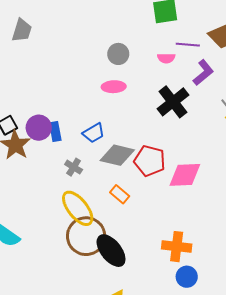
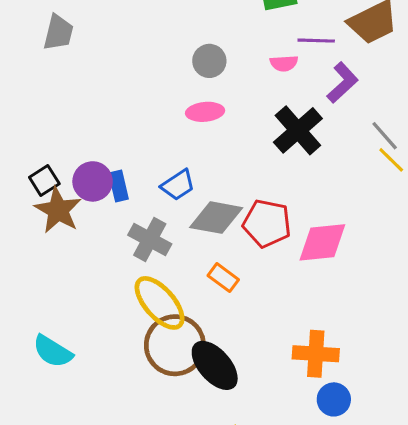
gray cross: (74, 167) -> (150, 239), size x1.5

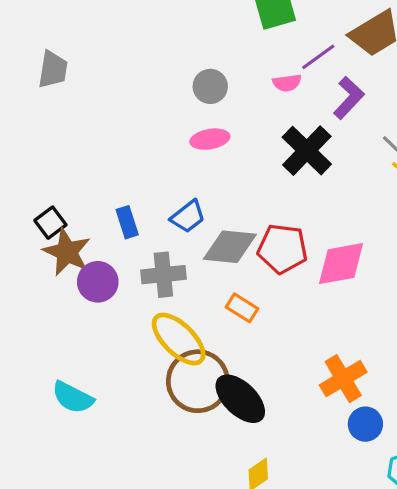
purple line: (316, 41) -> (318, 57), turned -33
purple circle: (93, 181) -> (98, 282), moved
gray cross: (150, 239) -> (163, 275), turned -30
orange cross: (316, 354) -> (343, 379), turned -30

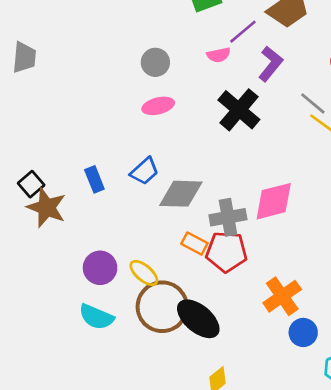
red pentagon: (282, 249) -> (226, 252), moved
gray cross: (163, 275) -> (228, 217), moved
purple circle: (98, 282) -> (100, 268), moved
yellow ellipse: (179, 339) -> (144, 273), size x0.6
cyan semicircle: (73, 397) -> (96, 317), moved

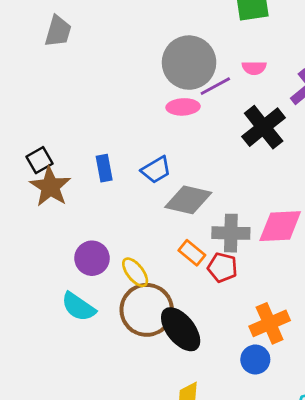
purple line: (243, 32) -> (215, 86), moved
gray circle: (155, 62) -> (189, 63), size x1.8
red pentagon: (226, 252) -> (222, 267), size x0.7
blue circle: (303, 332) -> (255, 359), moved

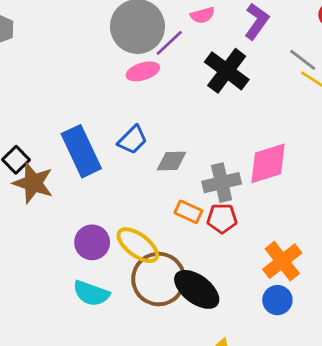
blue rectangle: (104, 168) -> (81, 151), size x1.8
gray diamond: (188, 200) -> (171, 161), size x0.7
yellow ellipse: (135, 272) -> (138, 245), size x1.4

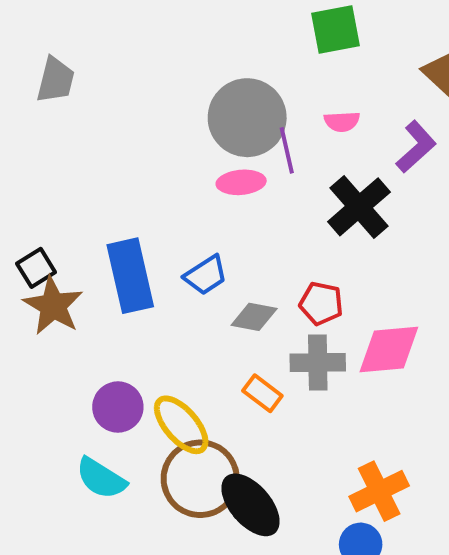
purple line: (169, 43) -> (287, 150), turned -72
red pentagon: (222, 218) -> (321, 303), moved

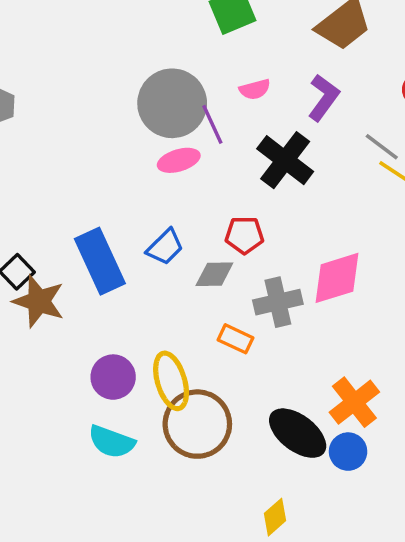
red pentagon: (321, 303) -> (244, 235), moved
yellow ellipse: (181, 425) -> (171, 381), turned 36
black ellipse: (250, 505) -> (298, 433), moved

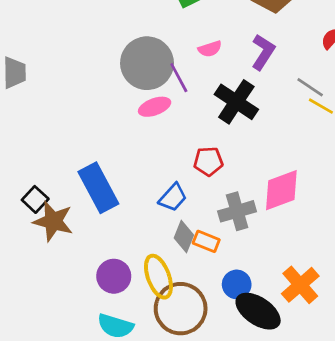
blue trapezoid: (165, 247) -> (173, 197), moved
gray diamond: (214, 274) -> (184, 236), moved, turned -64
blue circle: (348, 452) -> (237, 284), moved

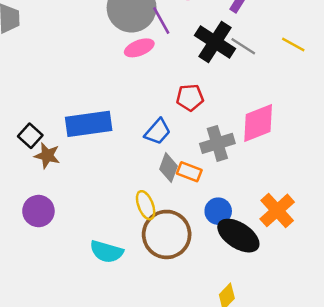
gray line: (310, 87) -> (243, 46), moved
blue rectangle: (98, 188) -> (89, 124), turned -69
brown star: (53, 221) -> (47, 156), size x0.7
purple circle: (114, 276) -> (38, 211), moved
yellow ellipse: (158, 277) -> (146, 205), size x0.7

